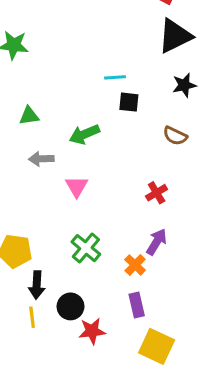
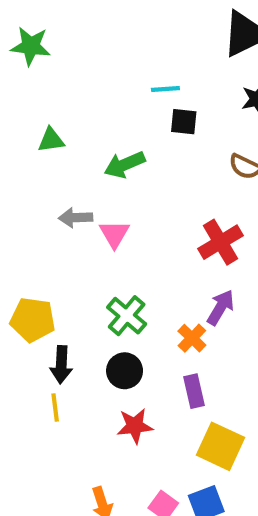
gray arrow: (41, 159) -> (76, 218), moved
red cross: (157, 193) -> (221, 242), size x1.5
black circle: (71, 306) -> (125, 371), moved

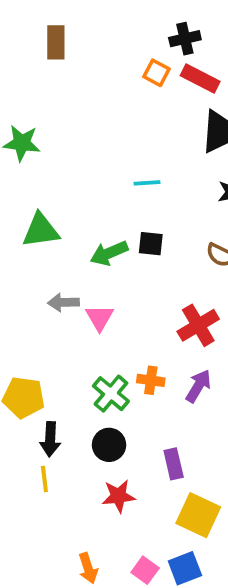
black square: (184, 122) -> (151, 244), moved
green triangle: (51, 140) -> (41, 230), size x1.5
orange cross: (192, 338) -> (151, 380), moved, turned -36

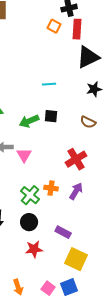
red rectangle: (200, 78) -> (77, 29), turned 66
purple rectangle: (174, 464) -> (63, 232), turned -49

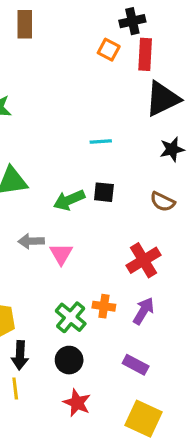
purple rectangle: (63, 232) -> (136, 365), moved
red star: (34, 249) -> (77, 403), turned 30

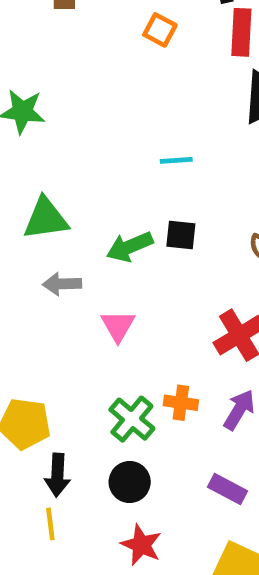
orange square: (109, 50) -> (160, 30), moved
gray arrow: (31, 241) -> (62, 284), moved

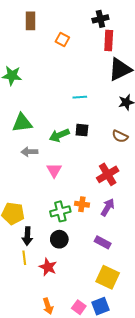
orange square: (160, 30) -> (62, 39), moved
green cross: (132, 419) -> (60, 211), turned 36
red star: (141, 545) -> (48, 267), moved

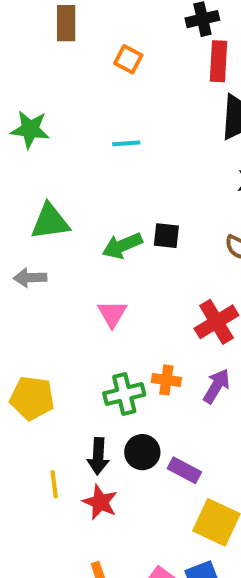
cyan line: (80, 97) -> (126, 143), moved
gray arrow: (29, 152) -> (30, 278), moved
black arrow: (27, 236) -> (98, 456), moved
black circle: (59, 239) -> (142, 452), moved
purple rectangle: (103, 242) -> (184, 470), moved

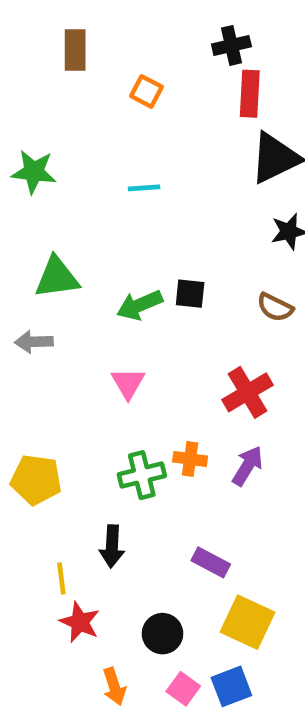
black circle: (142, 452) -> (162, 634), moved
red star: (100, 502) -> (80, 622), moved

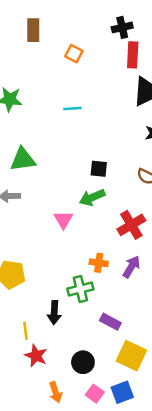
green arrow: (140, 305) -> (92, 197), moved
green cross: (142, 475) -> (80, 289), moved

